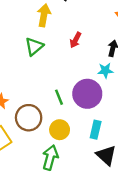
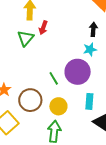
red arrow: (76, 40) -> (43, 28), moved

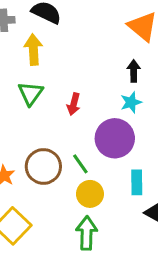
red arrow: (43, 28) -> (74, 104), moved
green line: (54, 78) -> (80, 164), moved
brown circle: (30, 100) -> (43, 166), moved

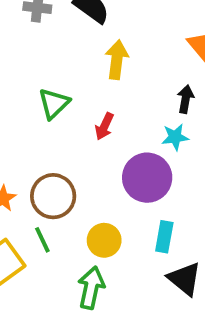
yellow arrow: (33, 50) -> (117, 60), moved
green line: (80, 164) -> (42, 240), moved

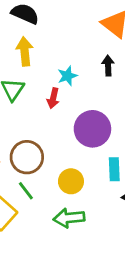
yellow arrow: (117, 60) -> (25, 51), moved
cyan star: (175, 137) -> (67, 76), moved
green arrow: (91, 288) -> (69, 218), turned -96

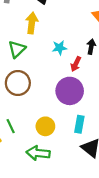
red arrow: (53, 98) -> (76, 64), moved
brown circle: (27, 157) -> (18, 83), moved

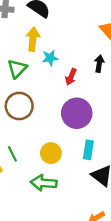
cyan star: (59, 48) -> (50, 58), moved
red arrow: (76, 64) -> (71, 77), moved

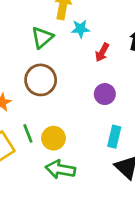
purple circle: (77, 113) -> (105, 94), size x0.6
yellow circle: (51, 153) -> (53, 138), moved

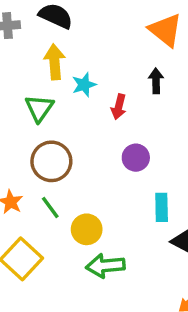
green line: (28, 133) -> (50, 207), moved

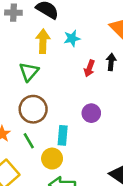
cyan star: (84, 85) -> (72, 38), moved
red arrow: (119, 107) -> (89, 68), moved
cyan rectangle: (162, 207) -> (63, 135), moved

